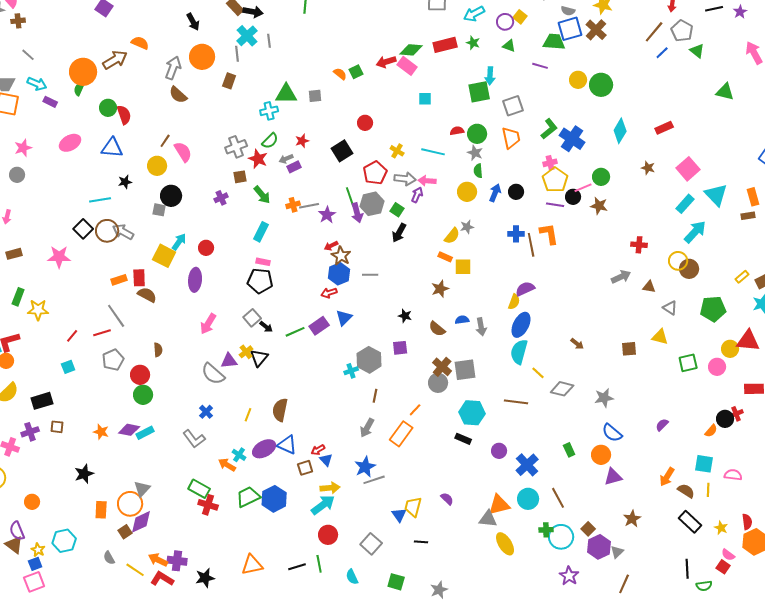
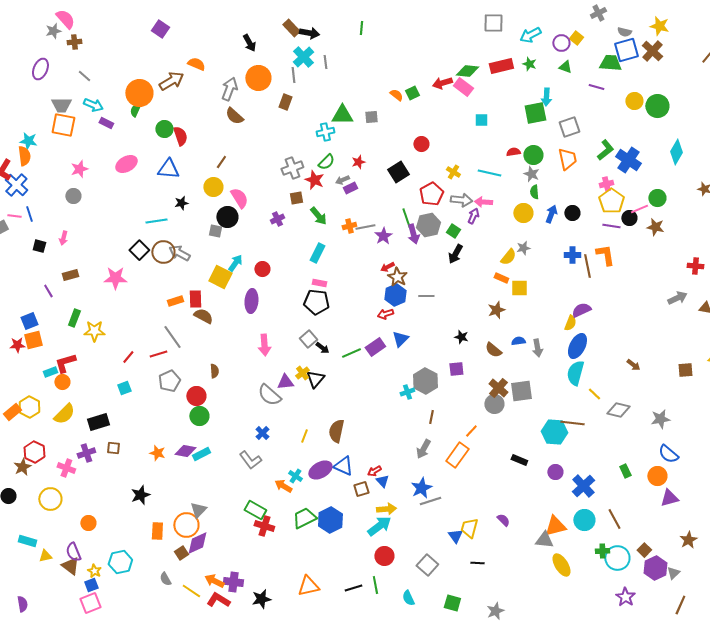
pink semicircle: (183, 152) -> (239, 198), moved
pink arrow: (208, 324) -> (264, 345), turned -35
cyan hexagon: (472, 413) -> (554, 432), moved

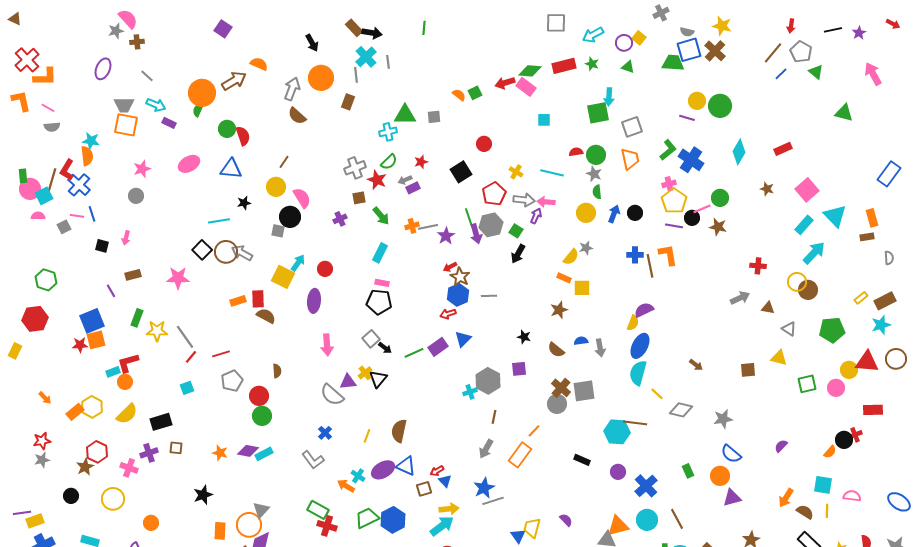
purple line: (596, 87) -> (687, 118), moved
blue square: (29, 321) -> (92, 321), size x1.4
gray line: (172, 337) -> (185, 337), moved

